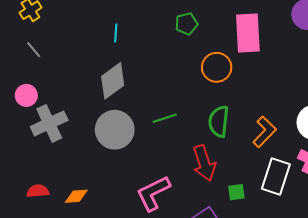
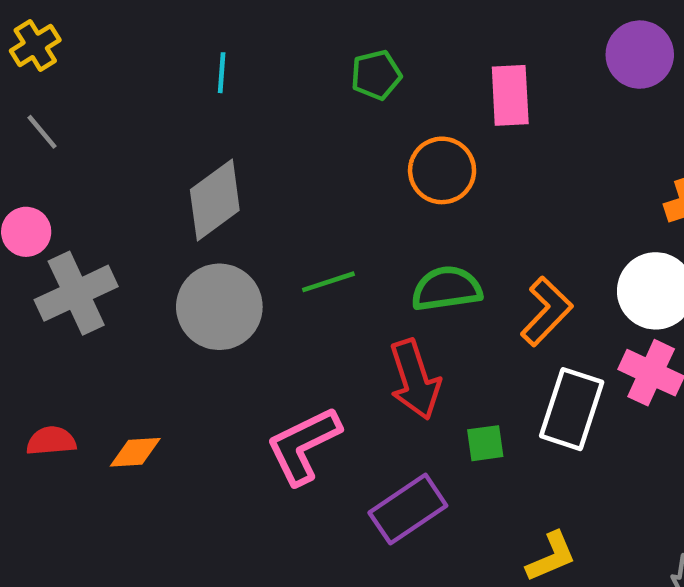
cyan line: (116, 33) -> (222, 73), moved
pink rectangle: (248, 33) -> (510, 95), size x0.7
green semicircle: (219, 121) -> (447, 289), turned 76

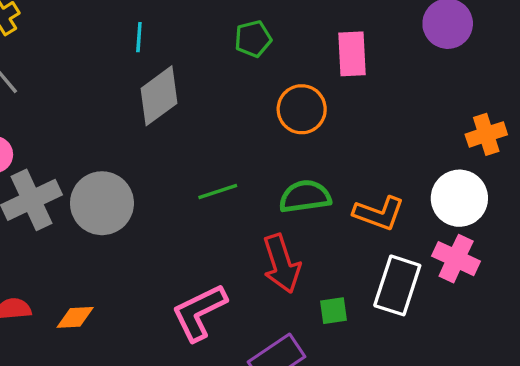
gray diamond: (215, 200) -> (159, 96), moved
gray circle: (219, 307) -> (102, 203), moved
orange L-shape: (547, 311) -> (379, 213), turned 66

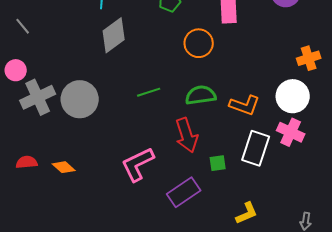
orange diamond: (75, 317) -> (64, 167), turned 45

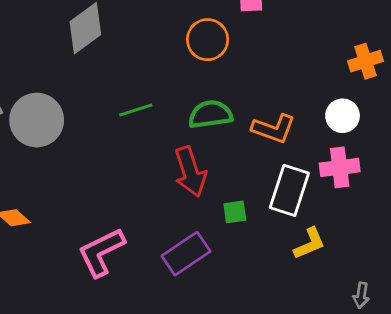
white circle: (293, 96) -> (343, 116), size x0.7
pink cross: (291, 132) -> (340, 167), turned -32
pink L-shape: (138, 164) -> (101, 252), moved
yellow L-shape: (247, 213) -> (309, 244), moved

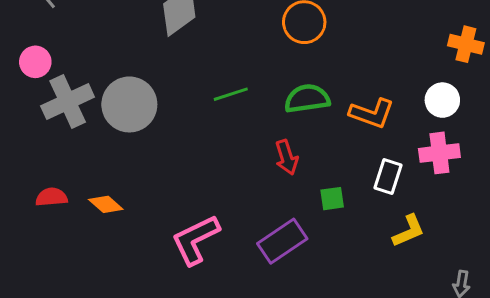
orange cross: (366, 61) -> (466, 44), turned 32
red arrow: (190, 172) -> (287, 157), size x0.7
white rectangle: (289, 190) -> (388, 176), size x0.7

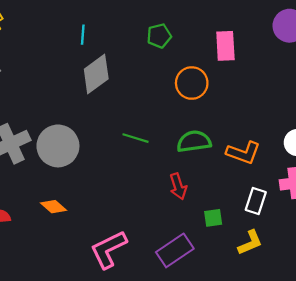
green line: (231, 94) -> (136, 138), turned 35
orange diamond: (106, 204) -> (53, 207), moved
yellow L-shape: (409, 231) -> (250, 243), moved

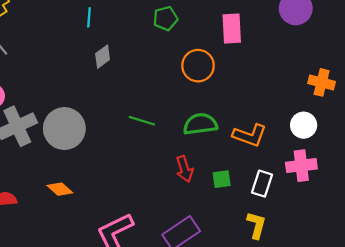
gray diamond: (96, 74) -> (103, 57), size x0.6
green square: (213, 218) -> (222, 179), moved
yellow L-shape: (250, 243) -> (256, 225), turned -52

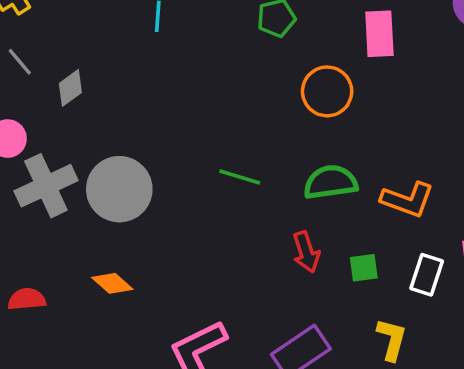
gray diamond: (103, 57) -> (70, 88), moved
yellow L-shape: (256, 225) -> (392, 339), moved

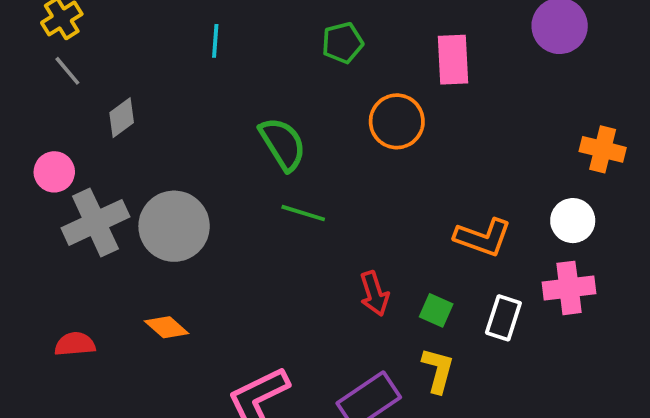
gray line: (20, 62) -> (67, 71), moved
green semicircle: (331, 182) -> (283, 144), moved, turned 66
green square: (364, 268) -> (436, 310), turned 32
yellow L-shape: (392, 339) -> (438, 370), moved

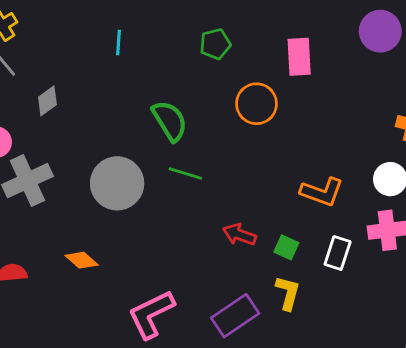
gray circle: (174, 226) -> (117, 183), moved
red arrow: (374, 294) -> (239, 235), turned 128

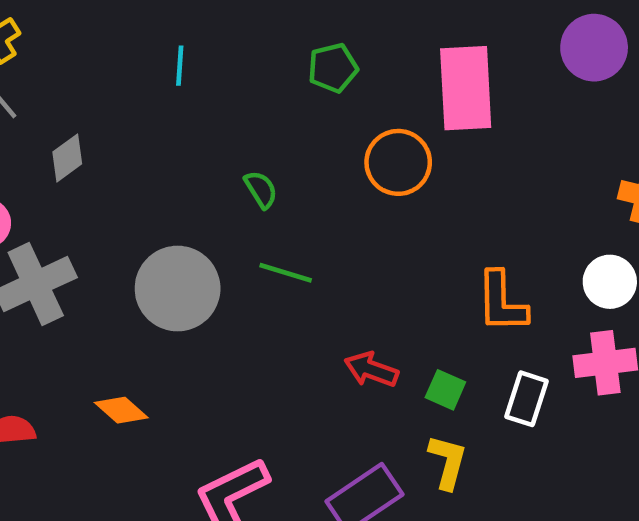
pink rectangle: (299, 57) -> (466, 88), size x1.4
green semicircle: (170, 121) -> (261, 189), size x0.6
orange L-shape: (322, 192) -> (502, 302), turned 69

